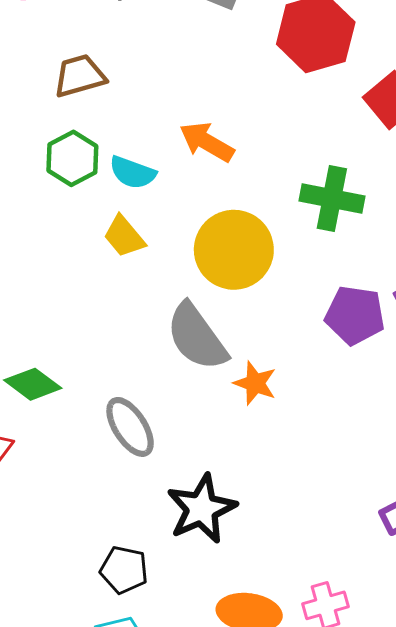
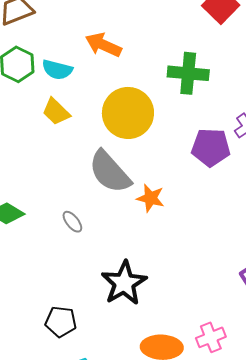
gray ellipse: (130, 427) -> (72, 222), moved, size x0.6
black pentagon: (124, 570) -> (61, 322), moved

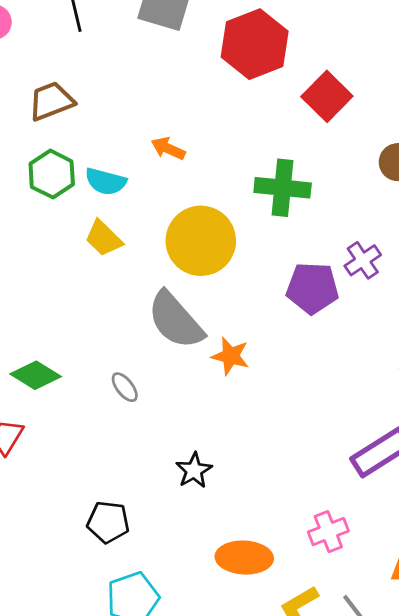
orange arrow: (103, 45) -> (168, 149), size x0.7
black star: (124, 283) -> (194, 470), size x0.6
pink cross: (211, 337) -> (328, 532), moved

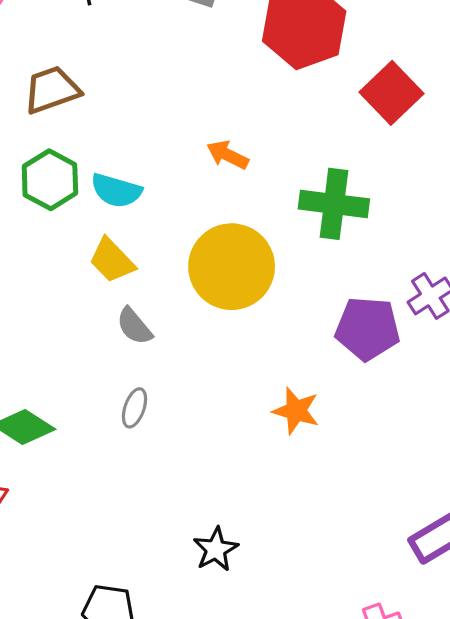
orange arrow: (168, 149) -> (228, 155), moved
gray semicircle: (176, 320) -> (134, 326), moved, size x0.5
orange star: (230, 356) -> (296, 411), moved
gray ellipse: (125, 387) -> (134, 408), moved, turned 56

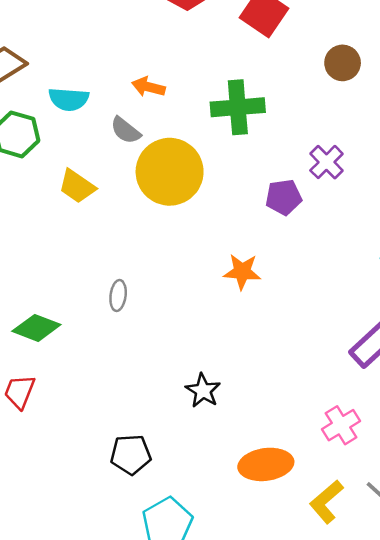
cyan semicircle: (116, 191) -> (69, 99), moved
gray semicircle: (134, 326) -> (126, 130), moved
purple pentagon: (367, 329) -> (284, 197), size x0.7

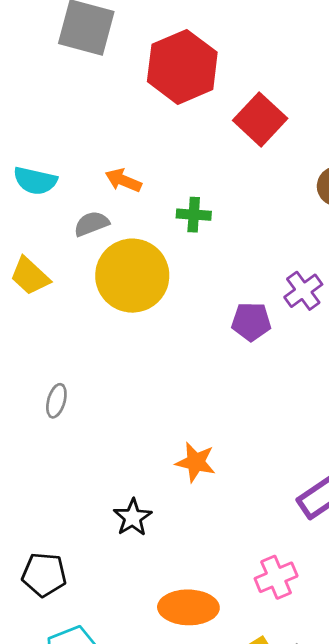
green cross: (238, 107) -> (194, 215), moved, size x0.6
gray semicircle: (126, 130) -> (91, 224), turned 112
orange star: (242, 272) -> (196, 462), moved

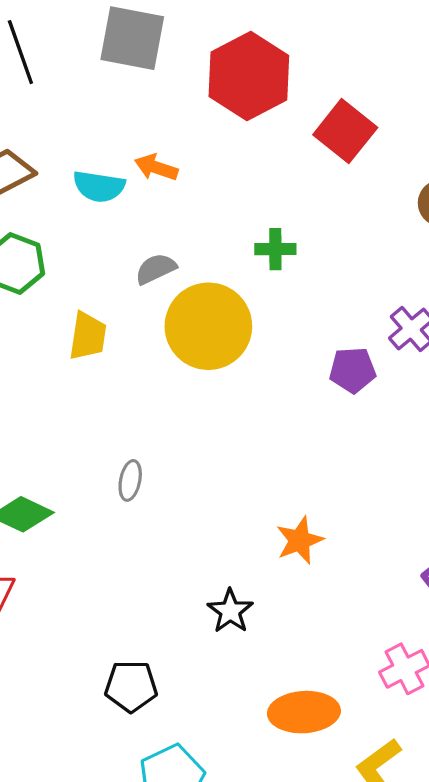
orange arrow: (123, 180) -> (156, 167), moved
cyan semicircle: (35, 181) -> (99, 186), moved
yellow trapezoid: (30, 276) -> (88, 336), turned -120
orange star: (196, 462) -> (300, 540), turned -30

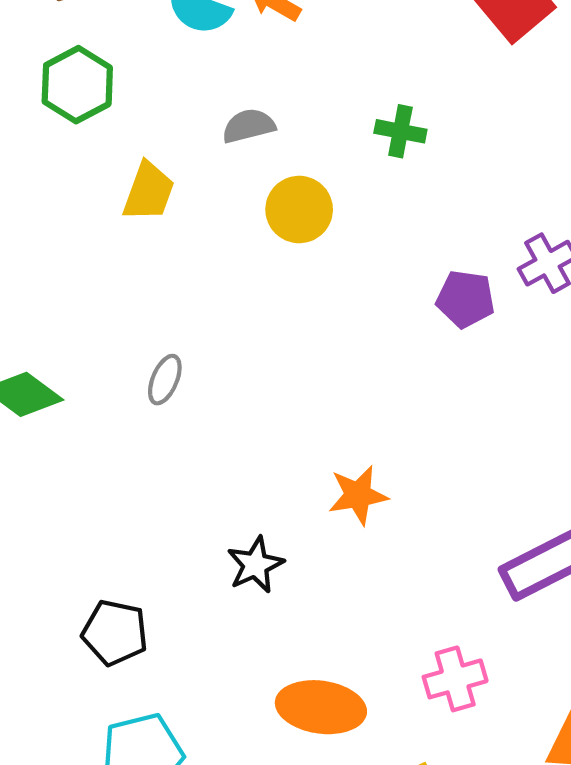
yellow circle: (208, 326) -> (299, 210), size x0.6

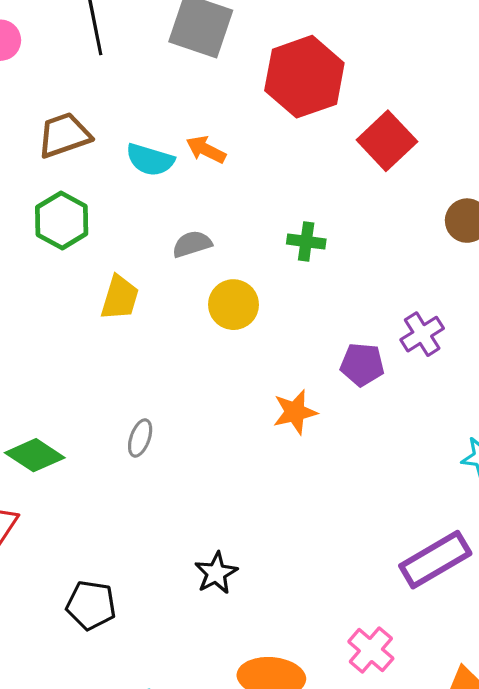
orange star: (358, 495) -> (295, 412), moved
black pentagon: (115, 633) -> (91, 605), moved
pink cross: (455, 679) -> (371, 650), turned -30

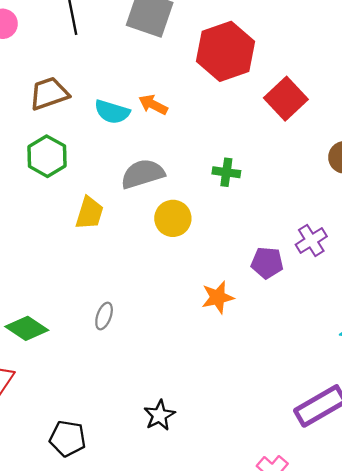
gray semicircle: (192, 244) -> (143, 174), size x1.5

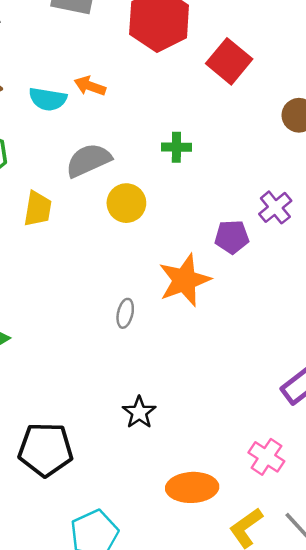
orange star: (218, 297) -> (184, 280), size x1.5
gray ellipse: (104, 316) -> (125, 313), moved
black pentagon: (68, 439) -> (46, 450), size x1.4

